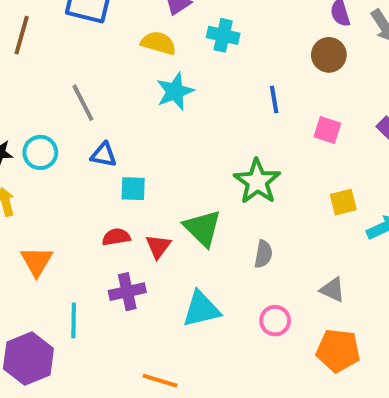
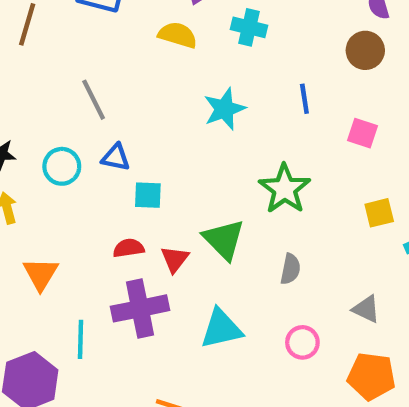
cyan star: (175, 91) -> (224, 109), moved
cyan circle: (40, 152) -> (62, 166), moved
purple cross: (127, 292) -> (140, 308), size x1.4

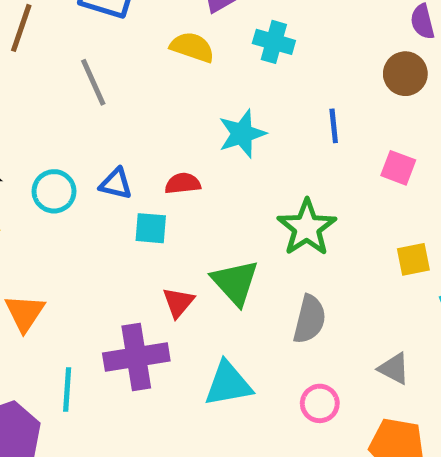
gray line: (94, 100) -> (93, 82), moved
red semicircle: (129, 248) -> (183, 183), moved
gray semicircle: (290, 269) -> (310, 319), size x1.4

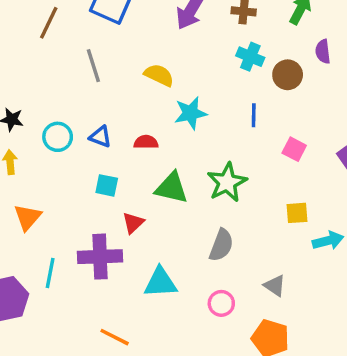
cyan cross: (274, 42) -> (250, 57), moved
yellow semicircle: (192, 47) -> (159, 75), moved
brown circle: (405, 74) -> (288, 75), moved
cyan square: (151, 228) -> (107, 185), moved
green triangle: (235, 282) -> (171, 188), moved, turned -42

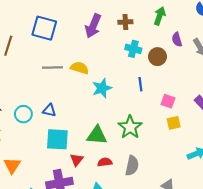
gray line: (93, 66) -> (52, 68), moved, turned -66
red semicircle: (146, 142) -> (105, 162), moved
cyan square: (107, 185) -> (57, 139), size x1.6
yellow square: (297, 213) -> (174, 123), moved

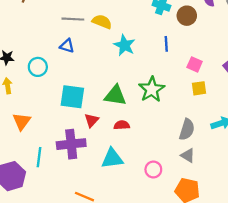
cyan star: (102, 88) -> (125, 45), turned -30
blue triangle: (49, 110) -> (67, 46), moved
gray semicircle: (132, 166) -> (187, 129), moved

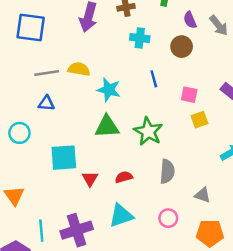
brown circle: (187, 16) -> (182, 47), moved
green triangle: (115, 96) -> (107, 127), moved
gray semicircle: (187, 129) -> (167, 172), moved
purple cross: (71, 144) -> (77, 230), moved

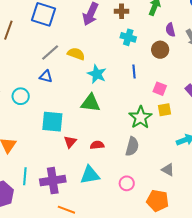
gray line: (47, 73) -> (50, 53), turned -42
green star: (148, 132) -> (140, 117), moved
gray triangle: (203, 195) -> (168, 170), moved

